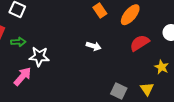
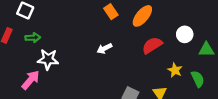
green arrow: (18, 42) -> (33, 38), moved
white arrow: (94, 46) -> (104, 48), turned 136

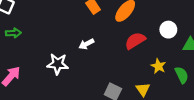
white star: (48, 59) -> (58, 64), moved

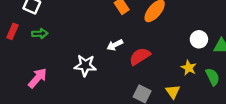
white circle: (168, 30) -> (199, 39), moved
red semicircle: (135, 41) -> (140, 56), moved

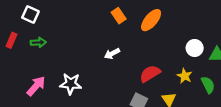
red semicircle: (140, 56) -> (150, 74), moved
white star: (85, 65) -> (71, 84), moved

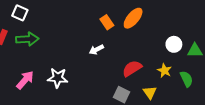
orange rectangle: (119, 16) -> (107, 22), moved
green arrow: (38, 42) -> (27, 39), size x1.5

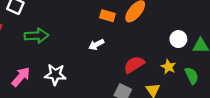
orange rectangle: (107, 22) -> (107, 16), turned -40
green arrow: (27, 39) -> (36, 36), moved

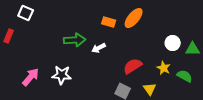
green arrow: (36, 36) -> (75, 40), moved
green semicircle: (192, 76) -> (185, 76), turned -35

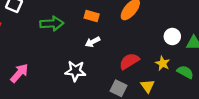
orange rectangle: (109, 22) -> (92, 16), moved
green arrow: (75, 40) -> (52, 24), moved
white star: (62, 75) -> (75, 71), moved

